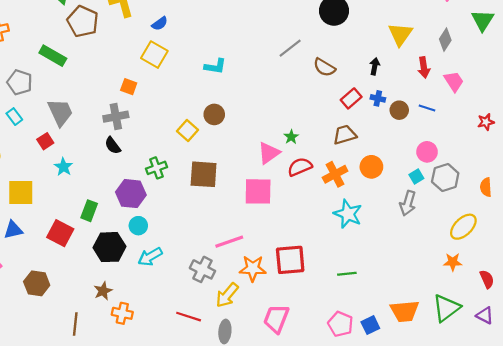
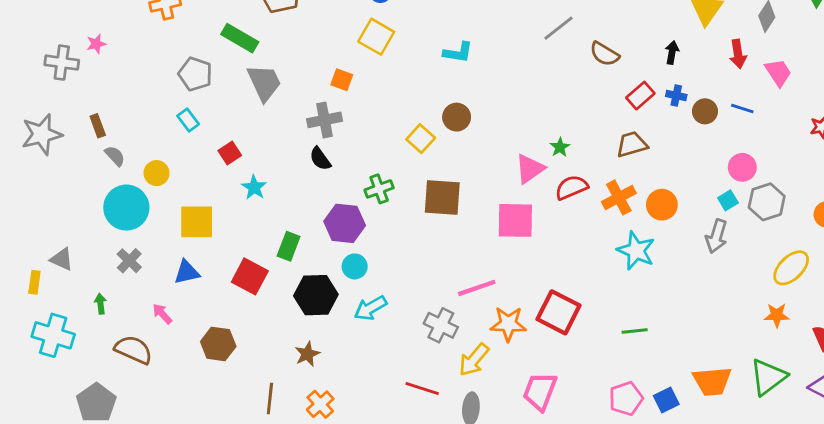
gray trapezoid: (60, 112) -> (264, 83), moved
orange circle: (371, 167) -> (662, 205), moved
red square: (290, 260) -> (559, 312), turned 32
orange cross: (122, 313) -> (320, 404), moved, turned 36
pink pentagon: (340, 324) -> (626, 399), turned 30

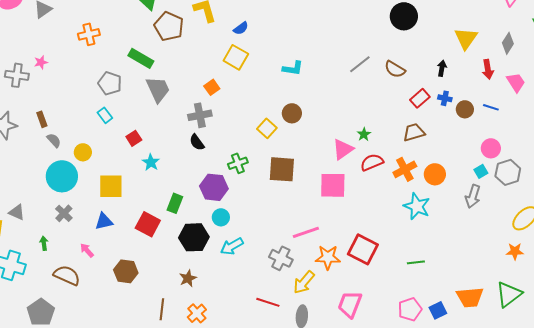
gray line: (559, 28) -> (360, 64), moved
orange square: (342, 80) -> (212, 87), turned 35

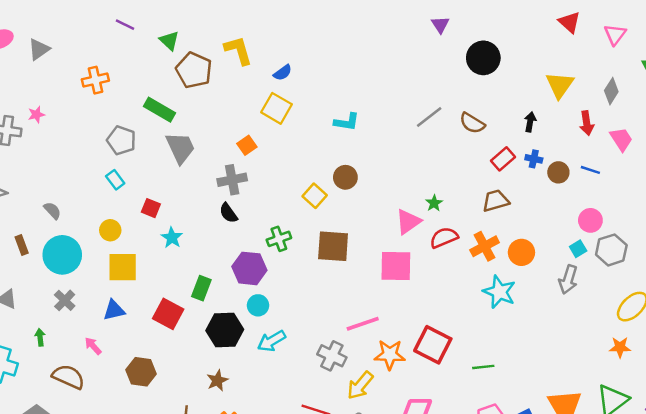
brown rectangle: (42, 119) -> (22, 245), moved
red square: (134, 138) -> (151, 208), turned -35
yellow circle: (83, 152) -> (110, 230), moved
green line: (416, 262) -> (483, 367), moved

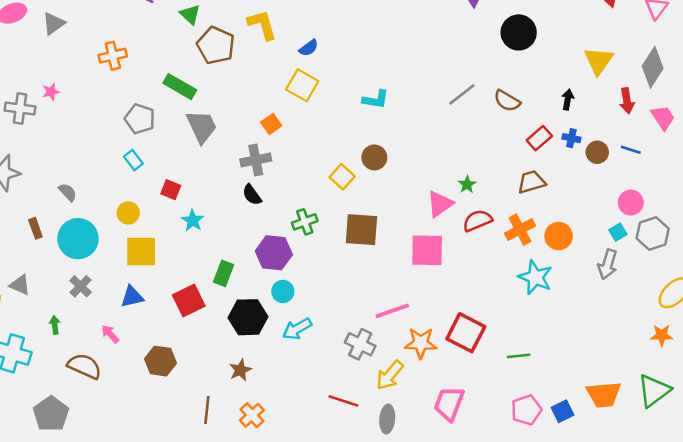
gray diamond: (611, 91) -> (653, 67), size x1.4
red square: (168, 314) -> (189, 300), turned 36

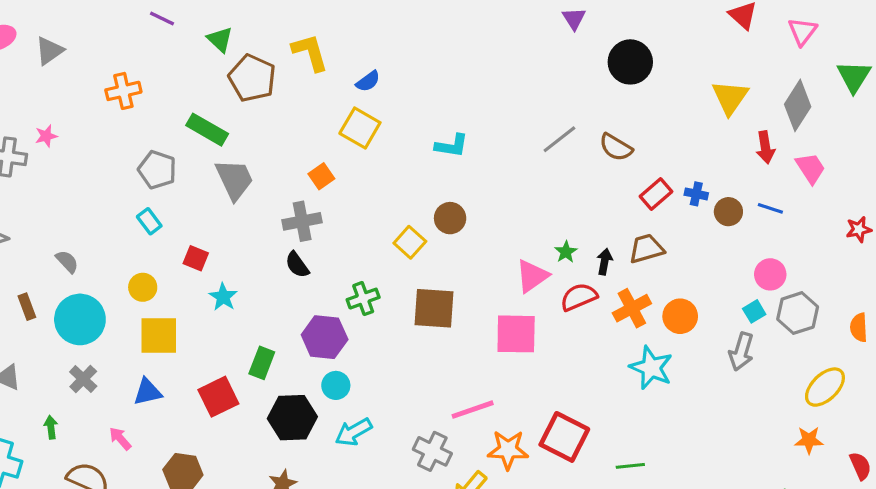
black arrow: (568, 99) -> (605, 262), moved

